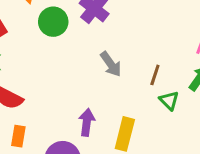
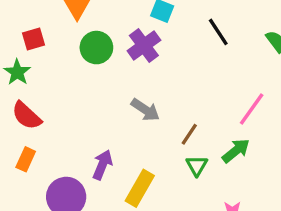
gray arrow: (111, 64) -> (145, 110), turned -36

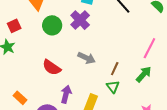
red semicircle: (27, 116) -> (52, 67), moved
orange rectangle: (26, 159) -> (20, 98), turned -64
green triangle: (197, 166) -> (113, 87), moved

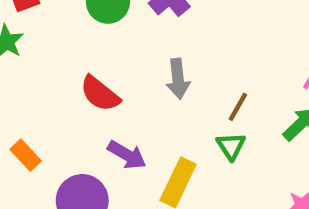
gray arrow: (87, 58) -> (178, 79), turned 54
purple arrow: (66, 94) -> (127, 155), turned 102

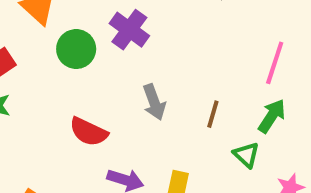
green triangle: (231, 146) -> (246, 155), moved

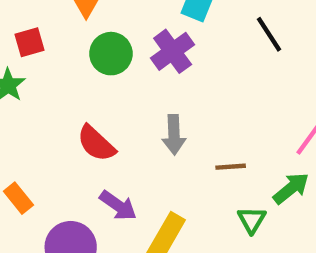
brown line: (213, 114) -> (231, 167), turned 52

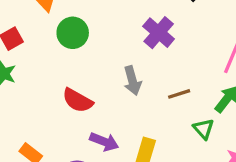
purple cross: (173, 51) -> (159, 33), moved

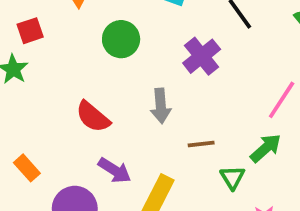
green circle: (73, 33) -> (121, 39), moved
brown line: (179, 94) -> (201, 144), moved

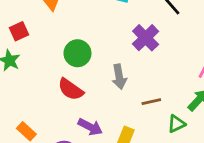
green circle: (121, 39) -> (77, 53), moved
green triangle: (232, 177) -> (176, 124), turned 42

